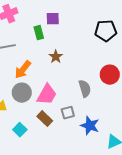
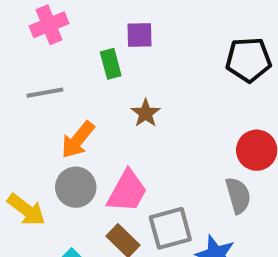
gray semicircle: (85, 89) -> (238, 195), moved
gray square: (68, 113) -> (170, 228), size x1.5

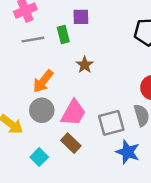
gray line: (45, 93) -> (33, 40), moved
gray square: (170, 228) -> (111, 123), moved

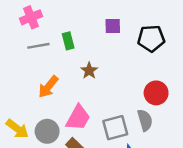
purple square: (81, 17) -> (113, 26), moved
gray circle: (42, 110) -> (47, 131), moved

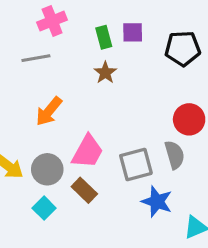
pink cross: (31, 17) -> (52, 21), moved
green rectangle: (68, 41) -> (104, 37), moved
brown star: (89, 71) -> (105, 73), moved

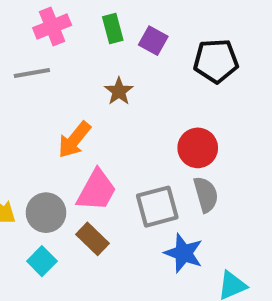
purple square: (133, 32) -> (153, 41), turned 30
green rectangle: (104, 37) -> (113, 29), moved
orange arrow: (49, 111) -> (74, 140), moved
red circle: (189, 119) -> (198, 148), moved

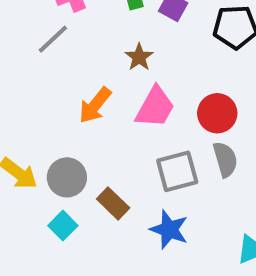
gray line: (32, 73) -> (53, 39), turned -33
pink trapezoid: (97, 190) -> (155, 107), moved
blue star: (184, 253) -> (169, 230), moved

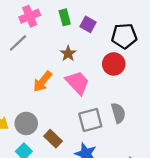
pink trapezoid: (155, 107) -> (78, 83), turned -72
red circle: (217, 113) -> (114, 64), moved

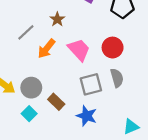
gray line: (18, 43) -> (26, 32), moved
brown star: (68, 53) -> (57, 19), moved
red circle: (114, 64) -> (113, 48), moved

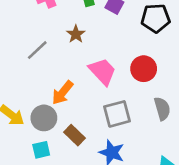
orange arrow: (46, 49) -> (62, 93), moved
gray semicircle: (117, 78) -> (162, 109), moved
cyan square: (29, 114) -> (41, 150), turned 32

